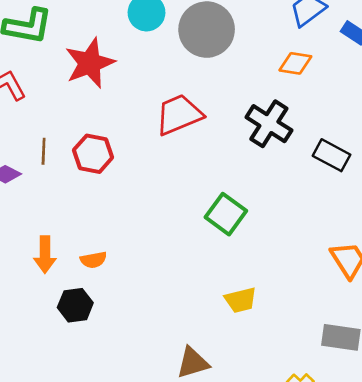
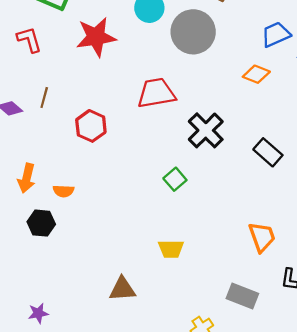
black cross: (269, 124) -> (206, 130), moved
red hexagon: (93, 154) -> (91, 126), moved
green square: (226, 214) -> (175, 179), size x0.7

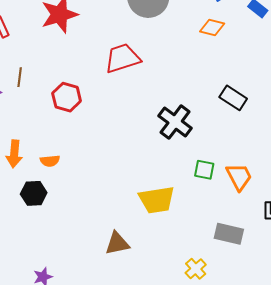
black cross: (206, 130) -> (175, 122), moved
green square: (175, 179) -> (204, 170), moved, turned -30
yellow trapezoid: (171, 249) -> (157, 200), size x1.5

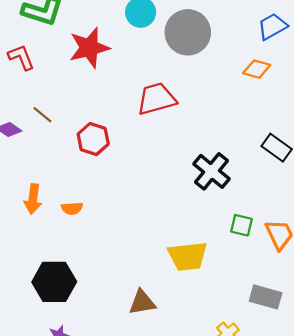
brown line: (20, 77) -> (42, 115), turned -60
black hexagon: (34, 193) -> (54, 282), moved, size x1.5

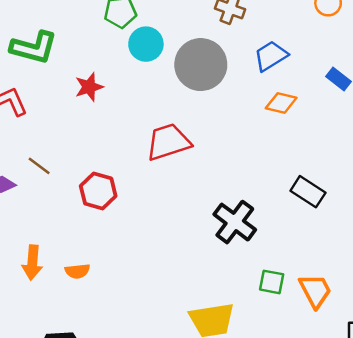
blue trapezoid: (272, 26) -> (271, 56), moved
red star: (89, 48) -> (89, 87), size x0.6

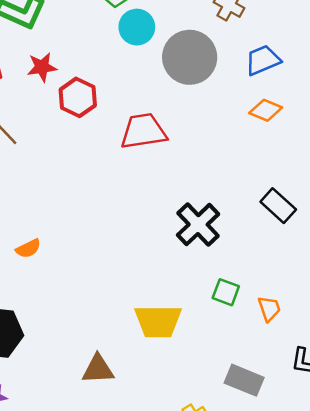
red star: (89, 87) -> (42, 67), moved
red hexagon: (98, 191) -> (78, 97), moved
orange semicircle: (77, 271) -> (28, 248), turned -30
orange trapezoid: (315, 291) -> (269, 309), size x0.7

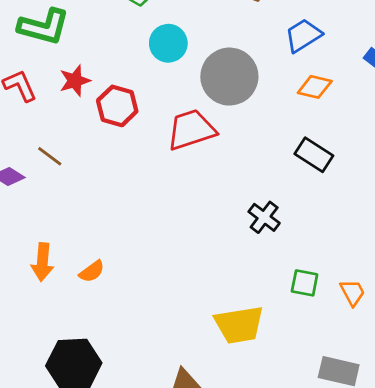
cyan circle: (137, 27) -> (168, 43), moved
gray circle: (190, 57) -> (229, 77), moved
black rectangle: (278, 206) -> (314, 155), moved
black cross: (198, 225) -> (264, 217), size x0.7

